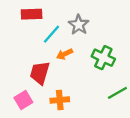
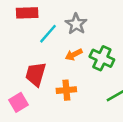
orange arrow: (64, 54) -> (74, 55), moved
orange cross: (60, 100) -> (66, 90), moved

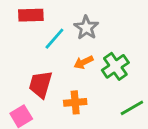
green cross: (102, 58) -> (115, 66), turned 30

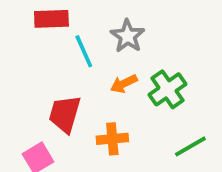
cyan line: (54, 39) -> (84, 51), turned -65

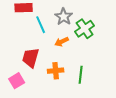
green cross: (168, 89) -> (85, 29), moved
green line: (190, 146) -> (81, 75), moved, turned -54

